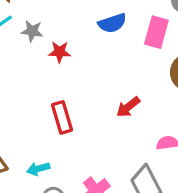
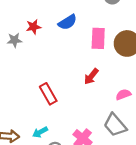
pink rectangle: (156, 32) -> (98, 38), moved
red star: (60, 52) -> (33, 27), moved

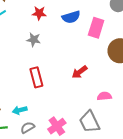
pink rectangle: (98, 38) -> (96, 28), moved
gray star: (14, 40) -> (34, 40), moved

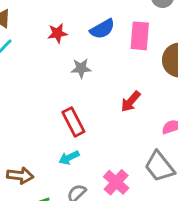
gray star: (34, 40) -> (81, 68), moved
cyan arrow: (20, 110) -> (69, 158), moved

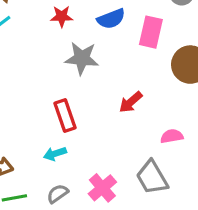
gray star: (81, 68) -> (82, 58), size x1.5

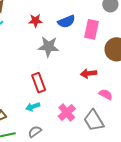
red arrow: (131, 102) -> (89, 73), moved, turned 35
pink semicircle: (172, 136) -> (106, 94), turned 40
pink cross: (102, 188) -> (67, 113), moved

